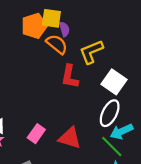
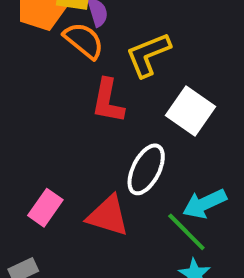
white ellipse: (110, 113) -> (146, 169), moved

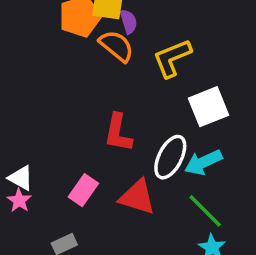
red L-shape: (108, 101) -> (118, 133), moved
white square: (190, 111) -> (209, 107), turned 33
cyan arrow: (205, 204) -> (203, 162), moved

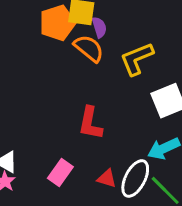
white ellipse: (170, 157) -> (135, 178), moved
red triangle: (137, 197) -> (107, 178), size x0.6

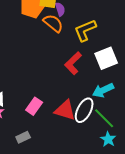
red L-shape: (90, 123) -> (73, 63), moved, turned 35
red triangle: (107, 178) -> (65, 110), size x1.6

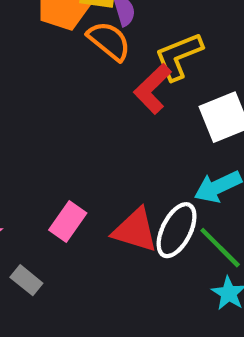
red L-shape: (73, 63) -> (153, 89), moved
gray rectangle: (23, 137) -> (26, 280), moved, turned 64

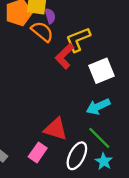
pink rectangle: (68, 221) -> (38, 152), moved
white ellipse: (177, 230) -> (77, 156), moved

